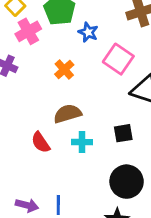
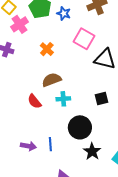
blue star: (88, 32) -> (64, 13), moved
black square: (123, 133) -> (101, 98), moved
black circle: (127, 182) -> (80, 127), moved

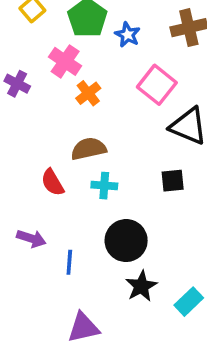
pink cross: (20, 24) -> (65, 61), moved, turned -30
black square: (101, 98) -> (173, 181), moved
purple arrow: (28, 146) -> (31, 238), moved

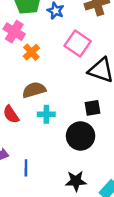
black circle: (126, 241) -> (81, 136), moved
black star: (141, 286) -> (76, 181), turned 30

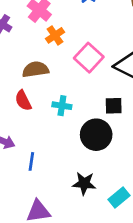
pink square: (78, 43) -> (89, 58), moved
brown semicircle: (34, 90) -> (35, 70), moved

